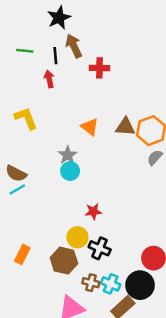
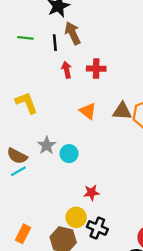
red cross: (100, 68) -> (96, 69), moved
red arrow: (49, 79) -> (67, 70), moved
gray star: (68, 155) -> (47, 145), moved

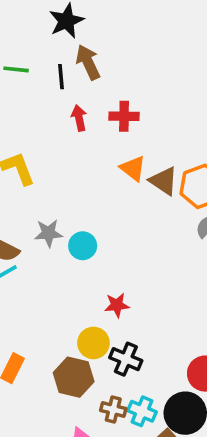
orange triangle: (88, 111) -> (133, 168), moved
brown triangle: (122, 111) -> (164, 181), turned 30
gray star: (47, 145) -> (48, 233), turned 30

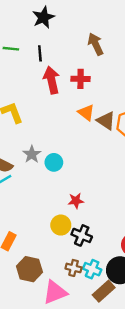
brown arrow: (88, 62) -> (96, 44), moved
red arrow: (79, 118) -> (52, 80), size x1.6
gray star: (48, 233) -> (32, 154), turned -30
brown hexagon: (74, 377) -> (29, 269), moved

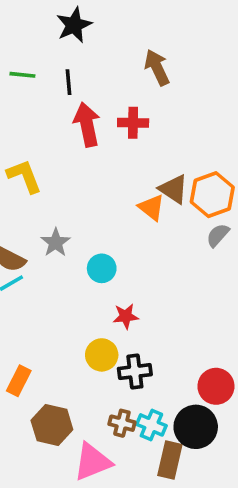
orange triangle: (86, 113) -> (151, 208), moved
cyan circle: (54, 162) -> (102, 268), moved
black cross: (82, 235) -> (135, 372), turned -30
brown rectangle: (104, 291) -> (170, 460), turned -35

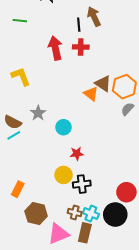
black line: (69, 82) -> (79, 25), moved
brown rectangle: (170, 460) -> (85, 233), moved

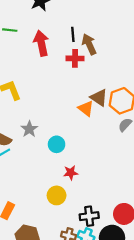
brown arrow: (94, 17) -> (89, 44), moved
red arrow: (55, 48) -> (41, 43), moved
black cross: (82, 184) -> (89, 216), moved

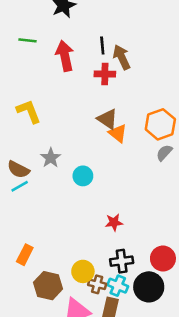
brown triangle: (99, 98) -> (107, 119), moved
red star: (71, 173) -> (114, 222), moved
yellow circle: (57, 195) -> (83, 271), moved

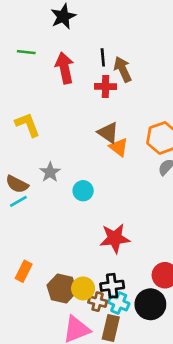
red star: (114, 222) -> (115, 238), size x1.6
black cross: (122, 261) -> (112, 286), moved
brown hexagon: (48, 286) -> (62, 288), moved

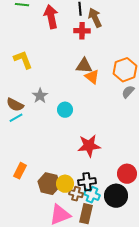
brown triangle: (108, 133) -> (84, 66), turned -30

